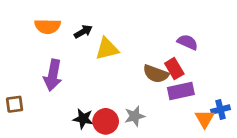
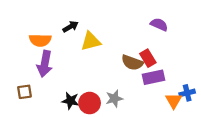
orange semicircle: (48, 26) -> (40, 40), moved
purple semicircle: (187, 42) -> (159, 24), moved
brown square: (15, 104) -> (24, 92), moved

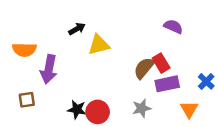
orange semicircle: (40, 40) -> (24, 50), moved
brown semicircle: (132, 63) -> (144, 68), turned 110
blue cross: (187, 93) -> (206, 81), moved, turned -32
gray star: (114, 99) -> (142, 108), moved

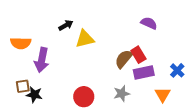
black star: (77, 109) -> (34, 95), moved

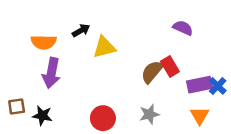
orange semicircle: (21, 43) -> (44, 42), moved
purple rectangle: (144, 73) -> (200, 85), moved
brown square: (23, 86) -> (17, 107), moved

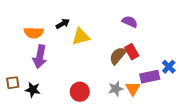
purple semicircle: (183, 28) -> (130, 22), moved
purple rectangle: (200, 85) -> (150, 77), moved
orange triangle: (200, 116) -> (133, 89), moved

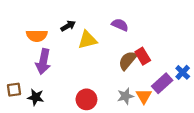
purple semicircle: (130, 22) -> (120, 25), moved
purple rectangle: (150, 77) -> (162, 83), turned -30

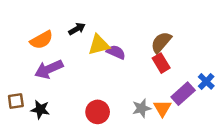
purple semicircle: (120, 25) -> (116, 52), moved
orange semicircle: (37, 36) -> (41, 40), turned -30
brown semicircle: (128, 60) -> (161, 42), moved
purple arrow: (43, 62) -> (49, 69), turned 55

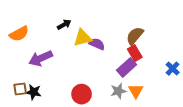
orange semicircle: (41, 40) -> (19, 34), moved
purple rectangle: (183, 94) -> (127, 67), moved
brown square: (16, 101) -> (20, 89), moved

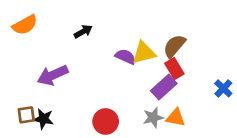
orange semicircle: (19, 34) -> (25, 25), moved
yellow triangle: (83, 38) -> (144, 53), moved
orange triangle: (136, 91) -> (176, 118), turned -49

